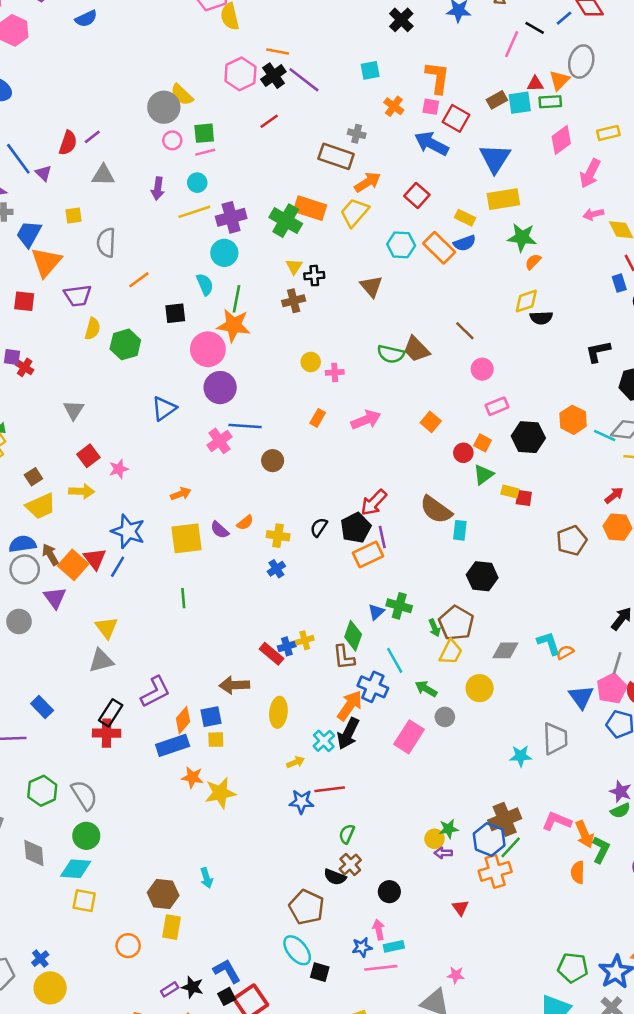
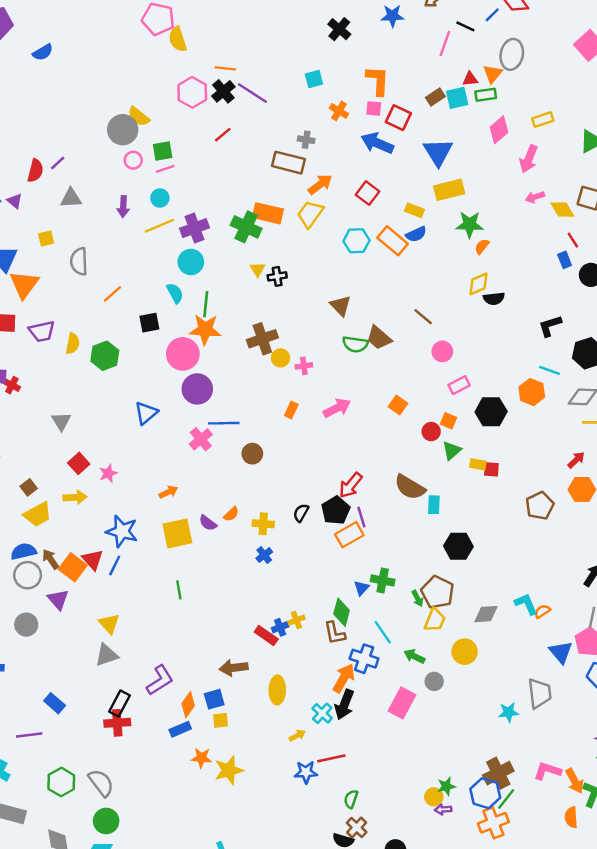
brown triangle: (371, 286) -> (341, 306), moved
purple trapezoid: (78, 296) -> (42, 331), moved
brown cross: (294, 301) -> (262, 339), moved, size x1.4
cyan line: (605, 435) -> (549, 370), moved
blue rectangle: (173, 745) -> (180, 729), size x0.7

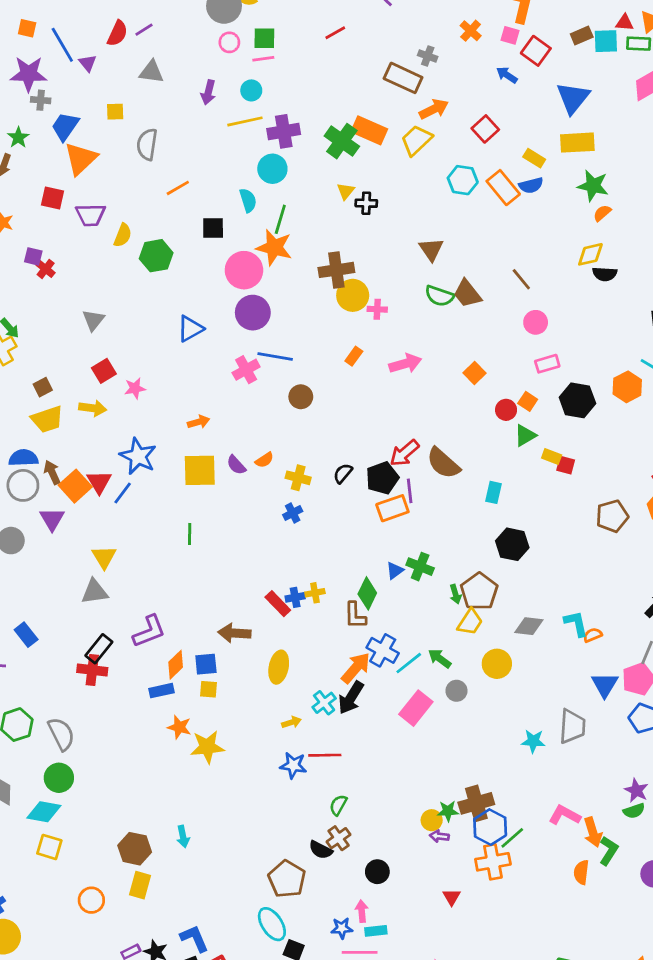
blue arrow: (377, 143) -> (507, 75), size x0.6
yellow circle: (280, 358) -> (353, 295), size x1.5
brown semicircle: (410, 487) -> (443, 463), moved
cyan line: (383, 632) -> (409, 663), moved, turned 75
brown cross: (498, 773) -> (476, 803), moved

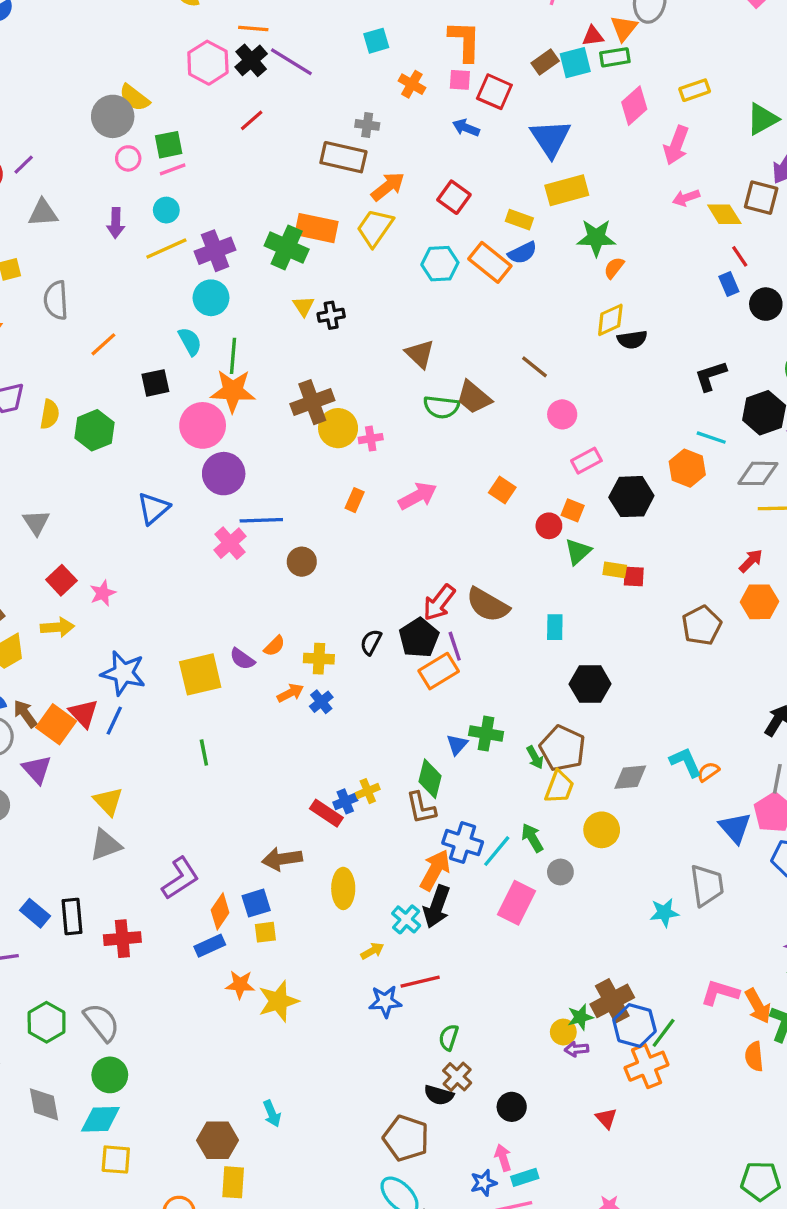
orange arrow: (199, 422) -> (290, 693), moved
black rectangle: (99, 649) -> (72, 916), moved, turned -32
green arrow: (440, 658) -> (532, 838), turned 35

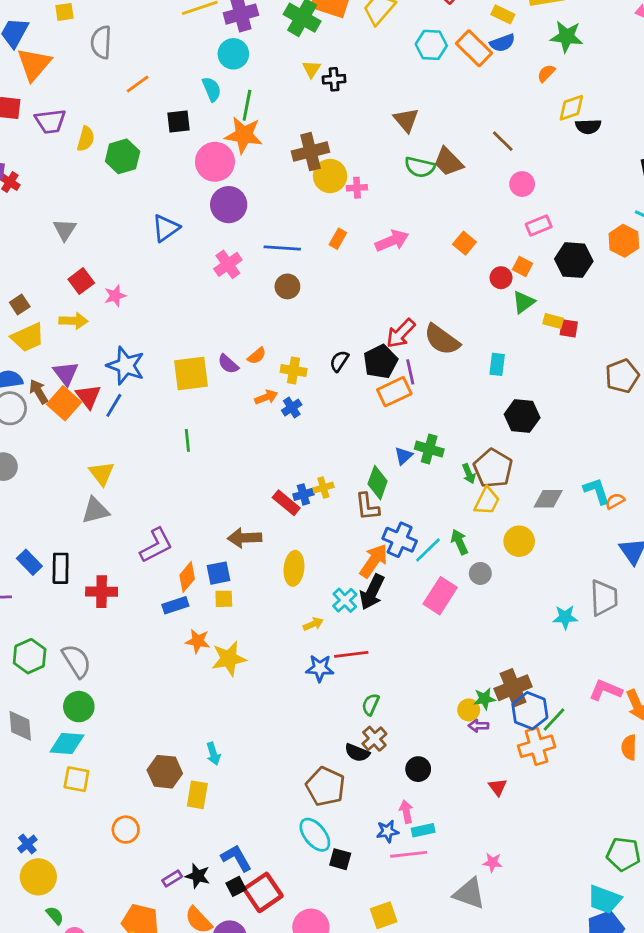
orange semicircle: (614, 268) -> (546, 73), moved
blue line: (261, 520) -> (282, 248), moved
purple triangle: (37, 769) -> (66, 373), moved
yellow rectangle: (233, 1182) -> (197, 795), moved

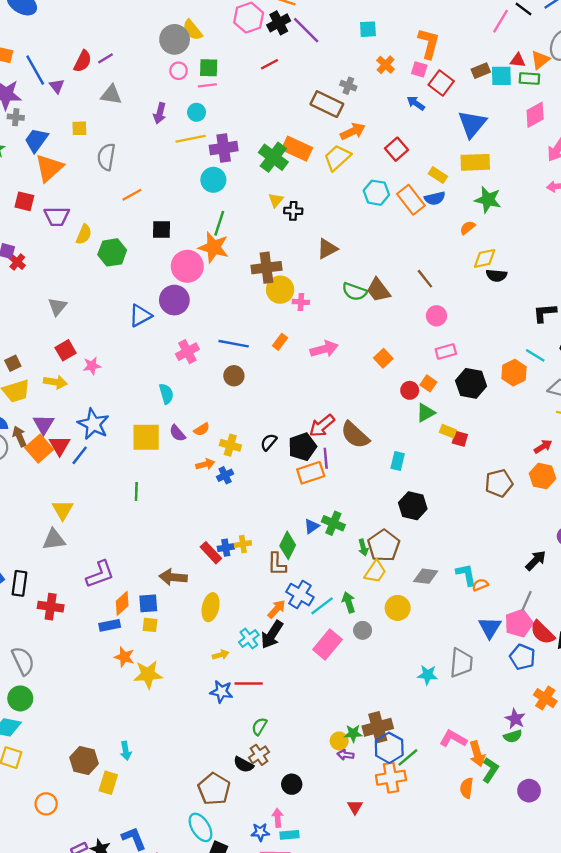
cyan semicircle: (212, 89) -> (166, 394), moved
brown triangle: (406, 120) -> (327, 249), moved, turned 35
purple circle: (229, 205) -> (174, 300), moved
orange arrow: (374, 561) -> (277, 609), size x0.7

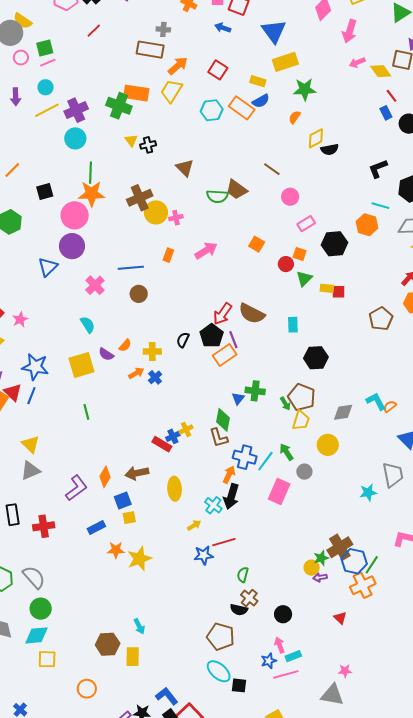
brown triangle: (327, 249) -> (185, 168), turned -30
orange diamond: (122, 603) -> (105, 477), moved

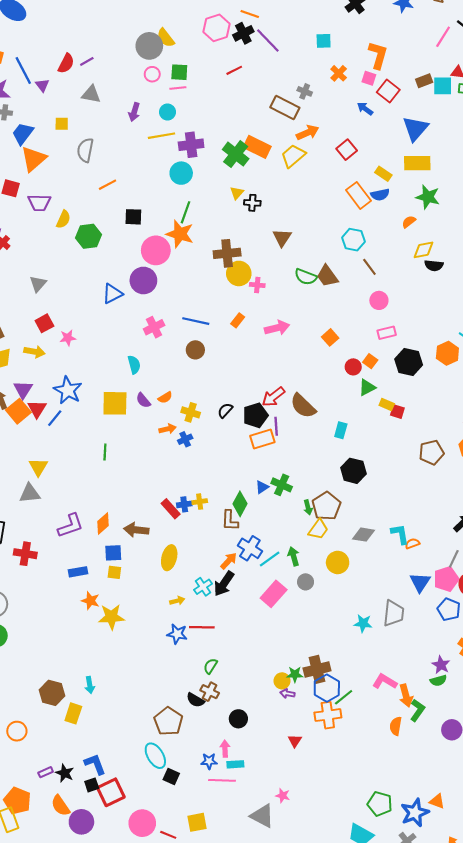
cyan hexagon: (212, 110) -> (353, 240), moved
brown cross: (249, 598) -> (210, 692), turned -30

